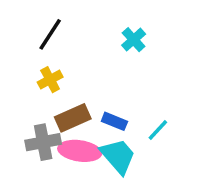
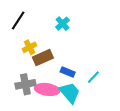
black line: (50, 34) -> (18, 20), moved
cyan cross: (134, 40) -> (63, 24), moved
brown rectangle: (73, 118) -> (43, 58), moved

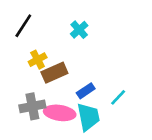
blue rectangle: (68, 72) -> (86, 91), turned -56
cyan trapezoid: (70, 93) -> (88, 117), turned 30

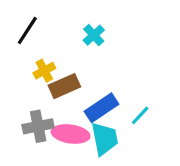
blue rectangle: (86, 91) -> (101, 108), size x1.5

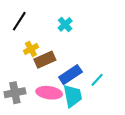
gray cross: (38, 126) -> (15, 93), moved

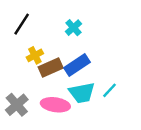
blue rectangle: (70, 75) -> (77, 65), moved
gray cross: (15, 93) -> (17, 105), turned -30
cyan trapezoid: (73, 96) -> (82, 93), moved, turned 90

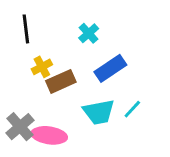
black line: (22, 24) -> (26, 29), turned -40
blue rectangle: (77, 65) -> (110, 68), moved
pink ellipse: (55, 105) -> (49, 135), moved

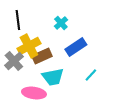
yellow cross: (42, 67) -> (29, 46), size x1.6
cyan trapezoid: (99, 112) -> (53, 77), moved
gray cross: (20, 127) -> (14, 61), moved

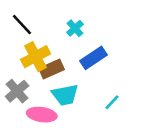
black line: (18, 20) -> (22, 25), turned -36
gray cross: (14, 61) -> (17, 91), moved
cyan line: (91, 75) -> (112, 102), moved

